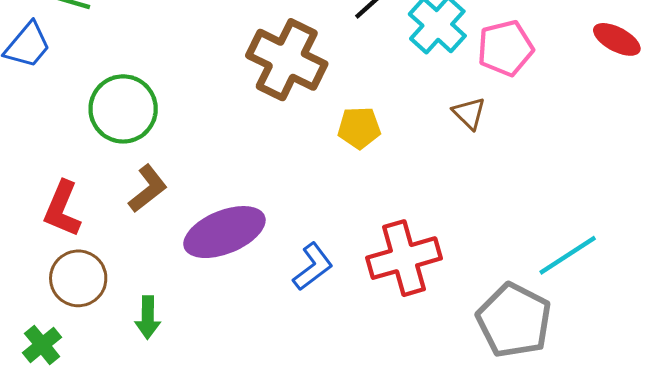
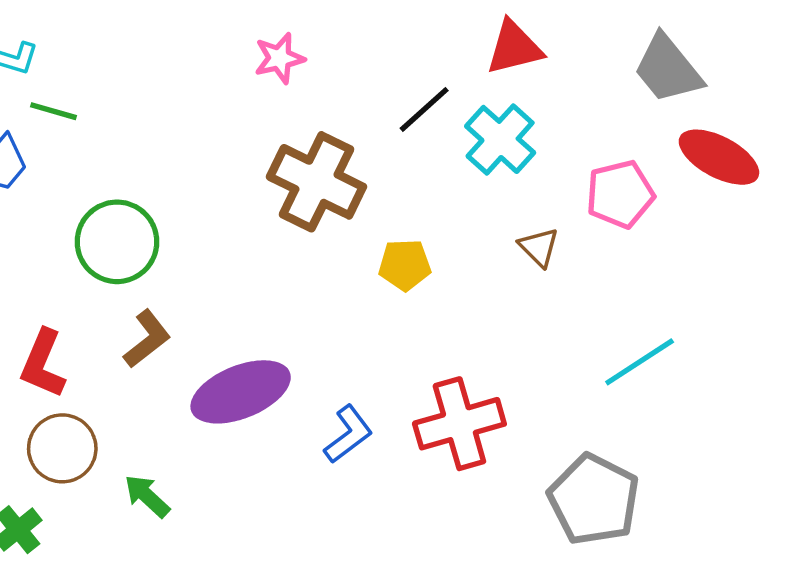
red ellipse: (617, 39) -> (719, 157), size x1.4
pink pentagon: (505, 48) -> (620, 194), moved
cyan line: (568, 255) -> (640, 362), moved
green arrow: (148, 317) -> (147, 496), turned 132

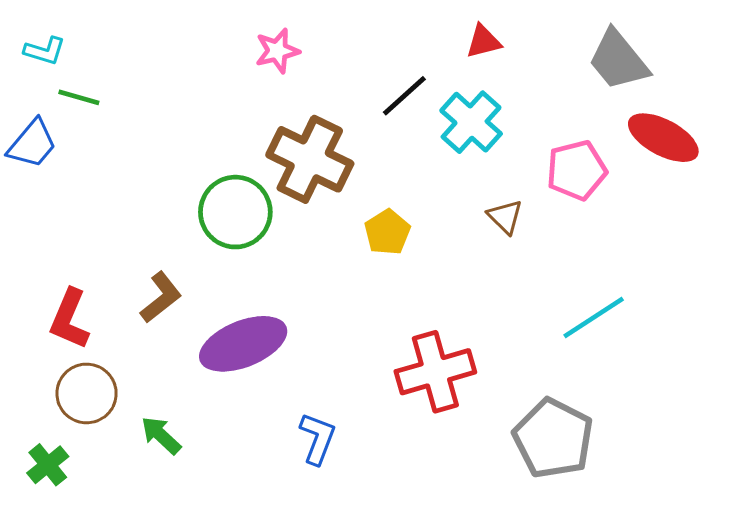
red triangle: (514, 48) -> (483, 42), size x0.7
green circle: (117, 242) -> (235, 212), moved
yellow pentagon: (405, 265) -> (387, 232), turned -30
blue L-shape: (348, 434) -> (318, 438), moved, turned -32

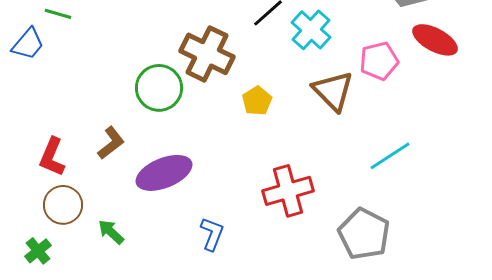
brown triangle: (505, 217) -> (333, 91), size x1.8

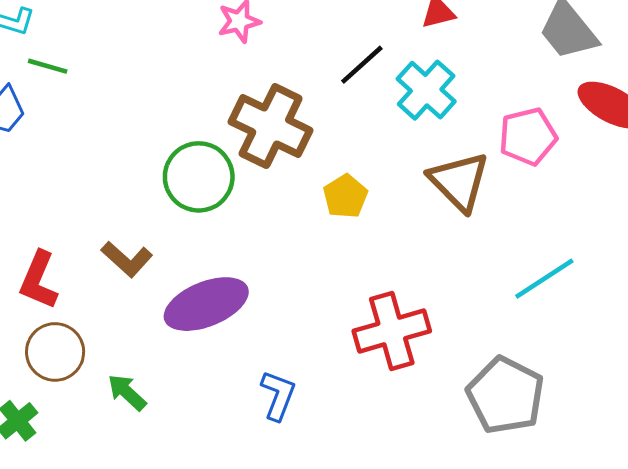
brown L-shape: (111, 143) -> (127, 259), turned 80

